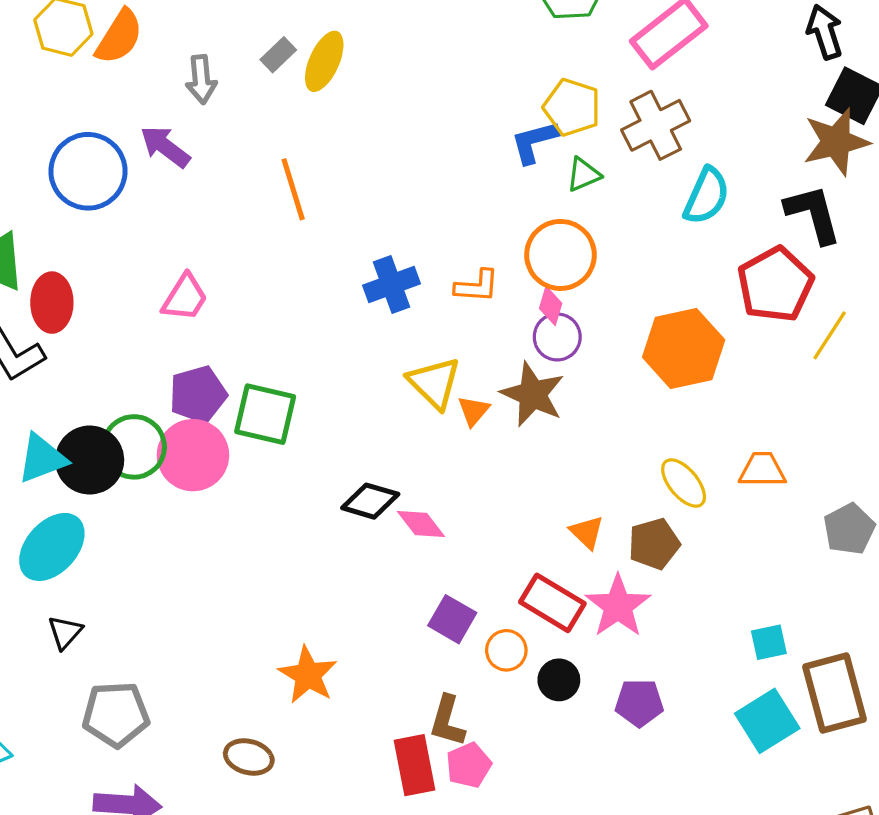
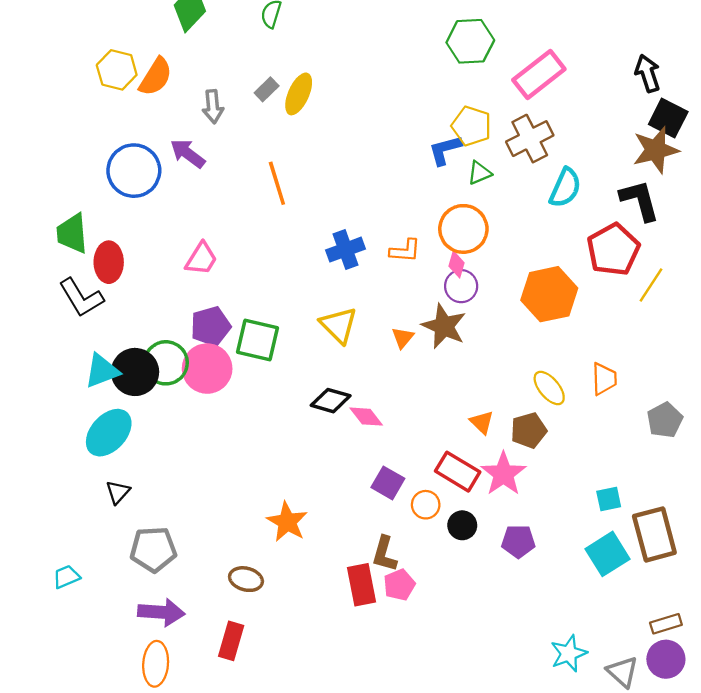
yellow triangle: (434, 383) -> (339, 325), moved
orange trapezoid: (762, 470) -> (604, 379), turned 88

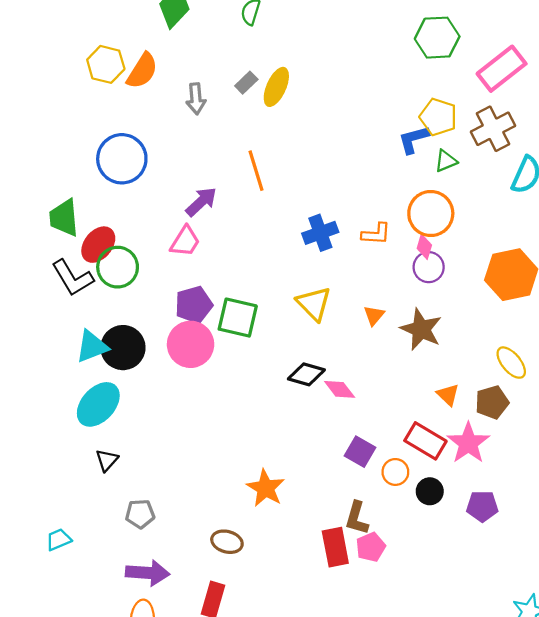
purple arrow: (188, 153) -> (201, 202), moved, turned 100
red ellipse: (109, 262) -> (98, 245), turned 39
brown star: (444, 326) -> (421, 329), moved
green circle: (166, 363) -> (118, 267), moved
gray pentagon: (153, 549) -> (140, 514), size x0.7

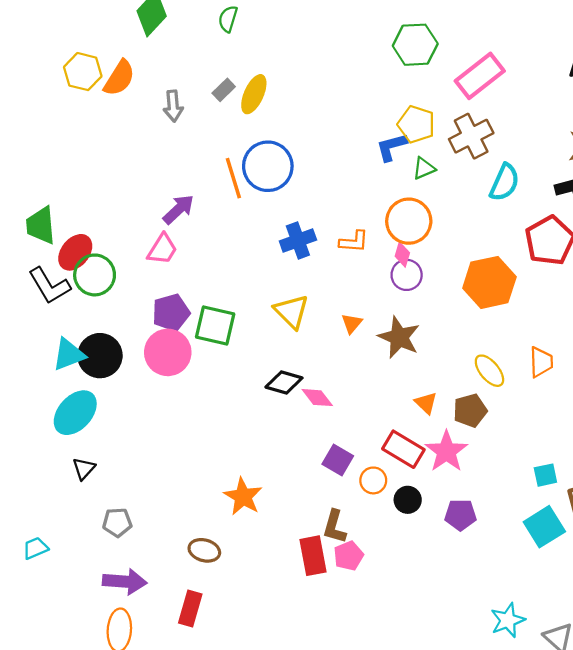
blue circle: (122, 159) -> (268, 166), moved

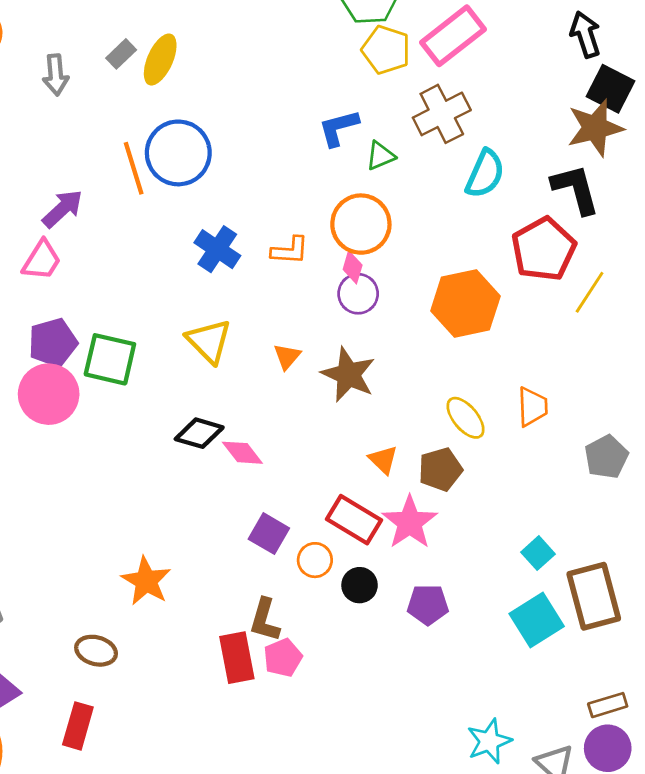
yellow pentagon: (416, 124) -> (386, 50), moved
blue cross: (298, 240) -> (217, 249), turned -36
cyan square: (545, 475) -> (538, 553), turned -30

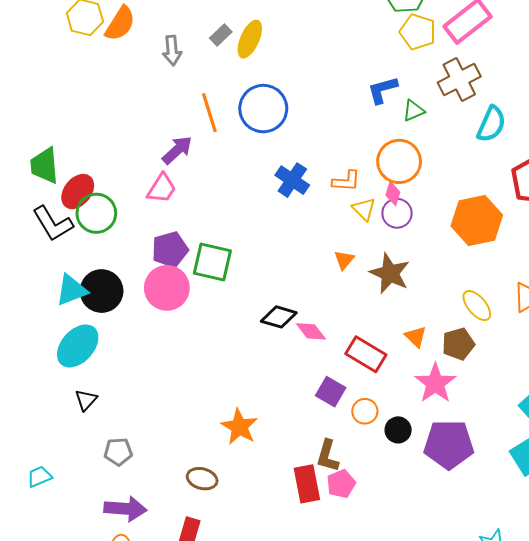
orange line: (134, 168) -> (209, 113), moved
yellow triangle: (209, 341) -> (364, 209), moved, size x0.7
red rectangle: (354, 520) -> (366, 354), moved
purple pentagon: (428, 605) -> (449, 444), size x1.6

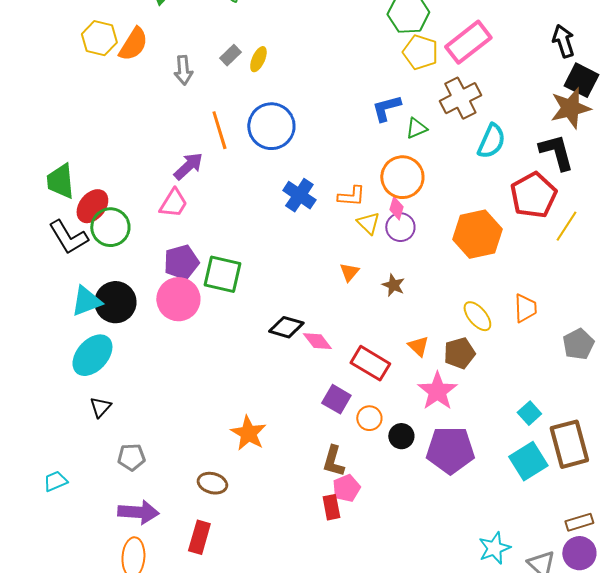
yellow ellipse: (250, 39) -> (258, 59), size x0.7
brown star: (390, 273) -> (393, 285), size x0.6
red rectangle: (307, 484) -> (331, 507), moved, size x0.7

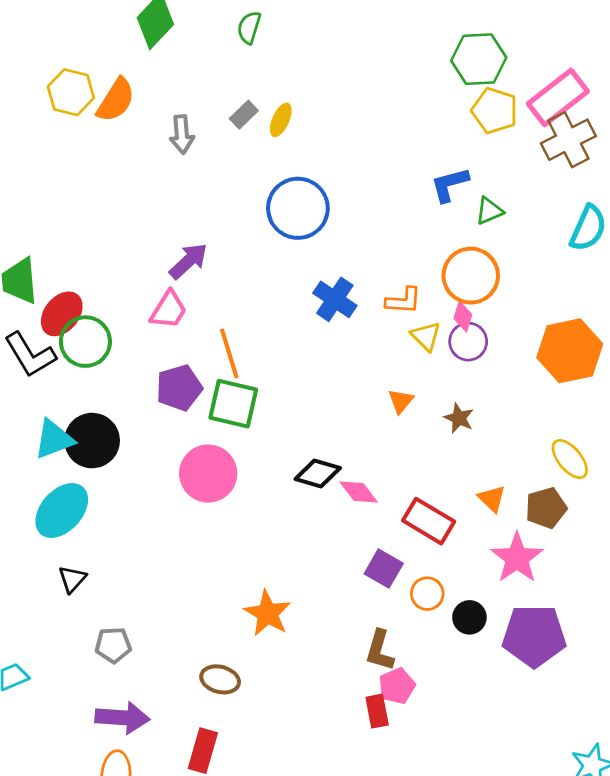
brown cross: (460, 98) -> (568, 140), moved
orange line: (219, 130) -> (229, 353), moved
pink circle: (178, 299) -> (208, 474), moved

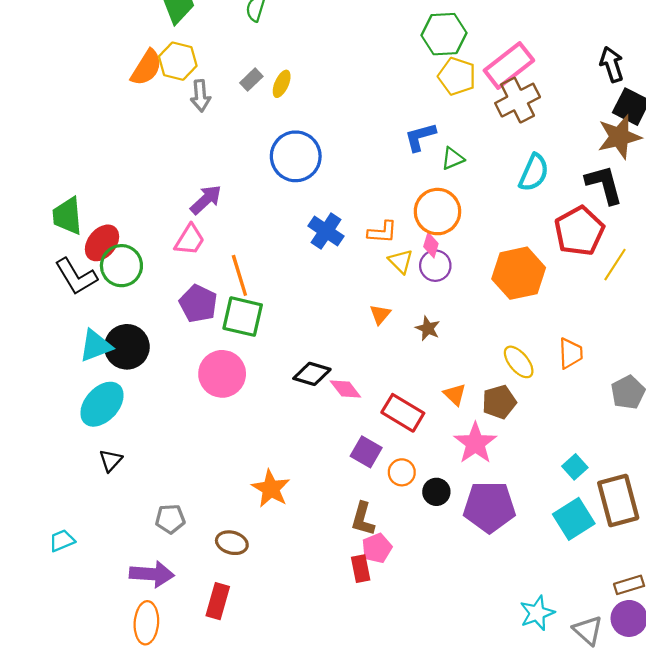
yellow hexagon: (71, 92) -> (178, 61), moved
purple pentagon: (179, 388) -> (198, 304), turned -30
gray pentagon: (113, 645) -> (170, 519), moved

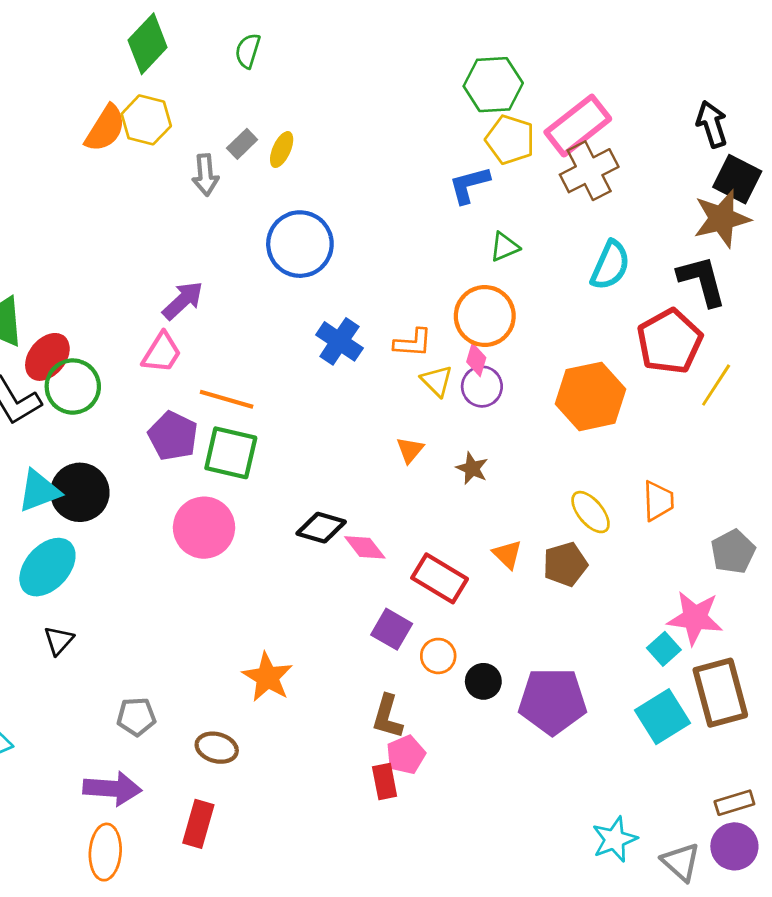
gray arrow: (200, 96) -> (205, 175), moved
blue L-shape: (420, 137) -> (469, 185), moved
orange line: (239, 275) -> (227, 399), turned -57
pink star: (475, 443) -> (695, 618), moved, turned -30

